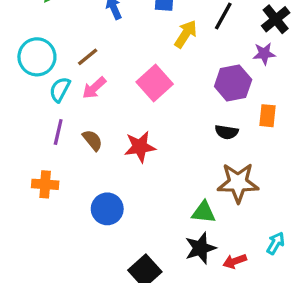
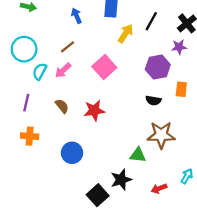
brown line: (88, 57) -> (68, 47), moved
purple line: (58, 132) -> (26, 103), moved
black star: (200, 248) -> (121, 180), moved

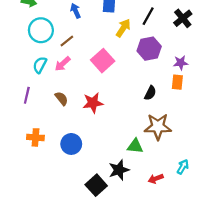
purple star: (179, 47) -> (181, 63), moved
cyan circle: (24, 49) -> (41, 30), moved
purple hexagon: (158, 67) -> (149, 49), moved
black semicircle: (153, 100) -> (150, 93), turned -72
orange cross: (30, 136) -> (35, 137), moved

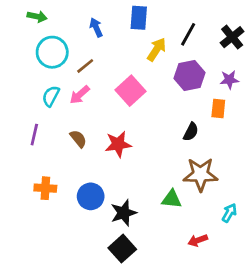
purple star: (181, 63) -> (229, 80), moved
orange rectangle: (177, 82) -> (218, 108), moved
cyan arrow: (183, 167) -> (229, 213), moved
black star: (119, 170) -> (124, 213), moved

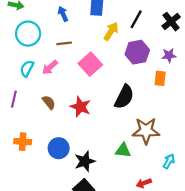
brown line: (85, 66) -> (64, 43), moved, turned 32
black semicircle: (191, 132) -> (124, 97), moved, size x1.6
red star: (118, 144) -> (80, 107), turned 30

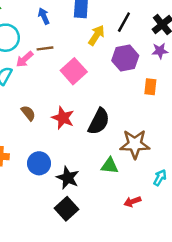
purple star: (169, 55) -> (160, 51), moved
pink arrow: (50, 67) -> (25, 59), moved
black semicircle: (124, 97) -> (99, 121), moved
black star: (85, 161) -> (68, 178), turned -30

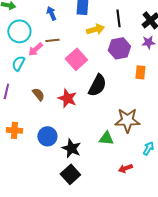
black line: (124, 22) -> (118, 18), turned -36
yellow arrow: (96, 35) -> (95, 29), turned 42
black semicircle: (99, 121) -> (97, 85), moved

